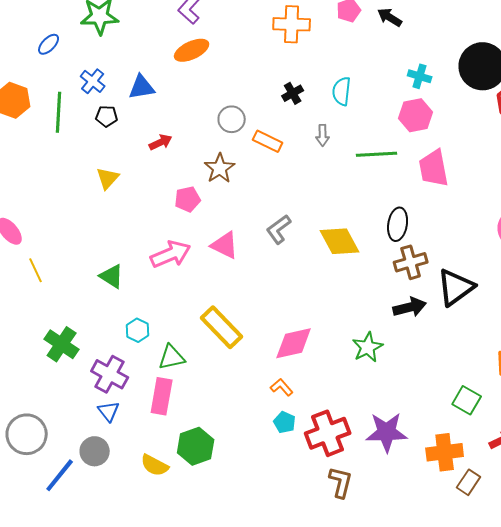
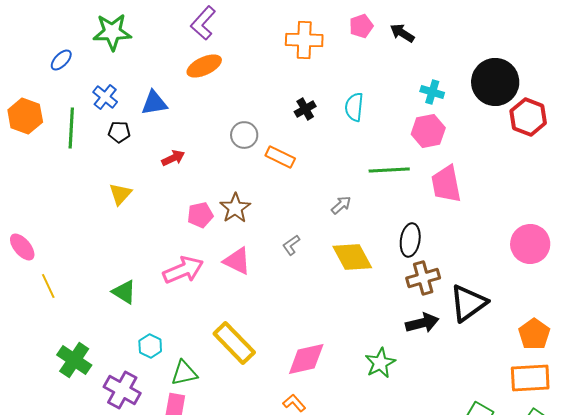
gray arrow: (323, 135) -> (341, 205), moved, turned -130
brown star: (220, 168) -> (235, 208), moved
gray L-shape: (279, 229) -> (291, 245), size x0.7

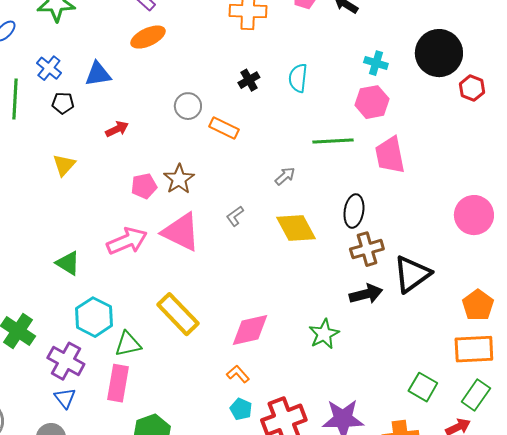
red hexagon: (528, 117) -> (472, 88), size x0.7
pink triangle: (237, 261) -> (181, 232), size x1.4
cyan hexagon: (150, 346) -> (94, 317), size x1.6

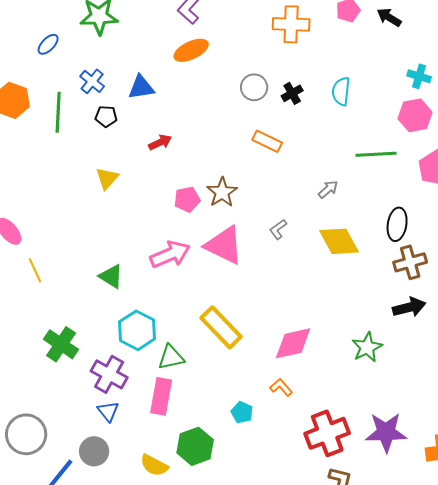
gray circle: (188, 106) -> (254, 87), moved
cyan pentagon: (241, 409) -> (242, 412), moved

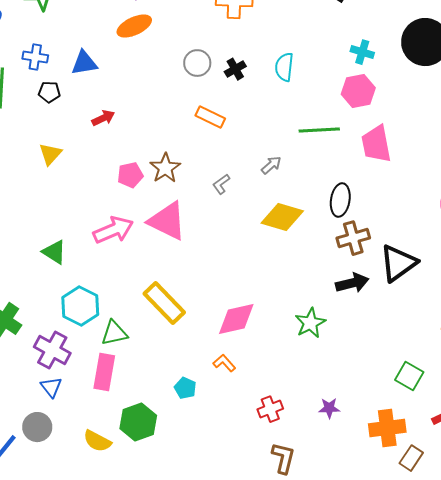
blue cross: (92, 81) -> (35, 57), turned -30
gray L-shape: (278, 229) -> (221, 184), moved
yellow diamond: (339, 241) -> (282, 217), turned -45
purple star: (386, 432) -> (329, 408), size x0.5
red cross: (327, 433) -> (270, 409), size x0.6

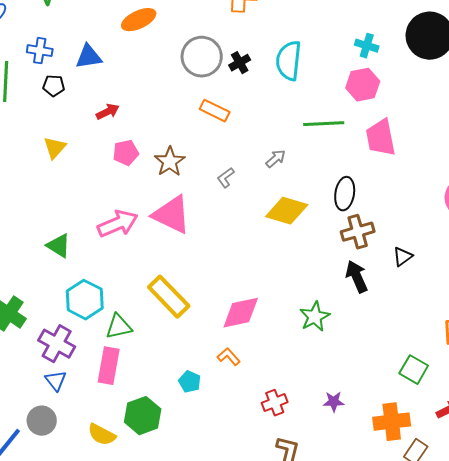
gray circle: (197, 63) -> (202, 57), size x1.5
cyan semicircle: (284, 67) -> (289, 61), size x1.4
pink pentagon: (130, 175) -> (126, 153), moved
black triangle: (398, 263) -> (403, 257), size x0.5
black arrow: (352, 283) -> (357, 277), turned -100

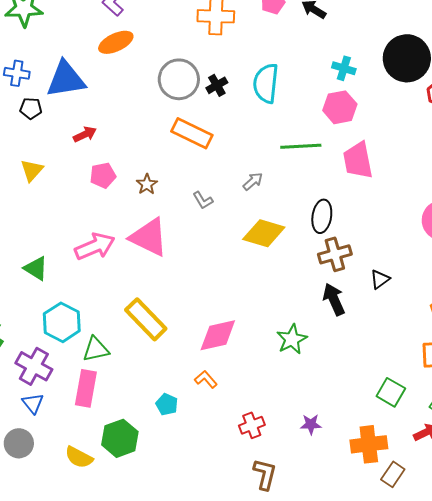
blue triangle: (89, 57) -> (66, 79), size x1.5
orange rectangle: (215, 111) -> (192, 133), size x1.4
brown star: (170, 162) -> (147, 184), size x0.7
gray L-shape: (226, 178) -> (203, 200), turned -85

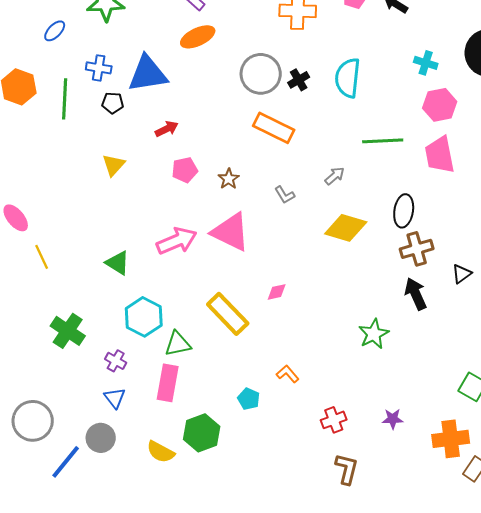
pink hexagon: (340, 107) -> (440, 105), moved
pink diamond: (218, 335) -> (277, 292), moved, size x0.5
purple cross: (34, 366) -> (116, 361), size x0.6

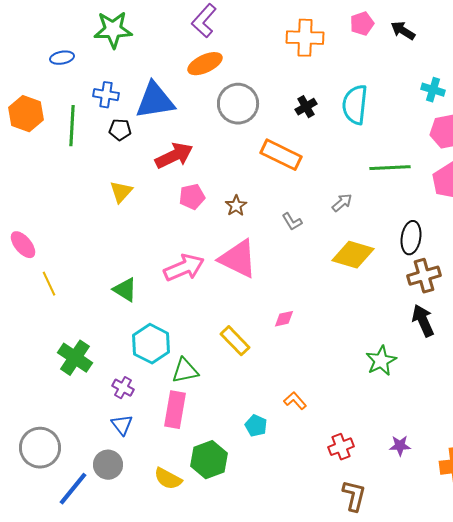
blue ellipse: (55, 31) -> (62, 58), turned 35
gray circle: (261, 74) -> (238, 104), moved
red arrow: (167, 129) -> (174, 156), size x1.6
yellow rectangle: (228, 314) -> (235, 341), size x0.7

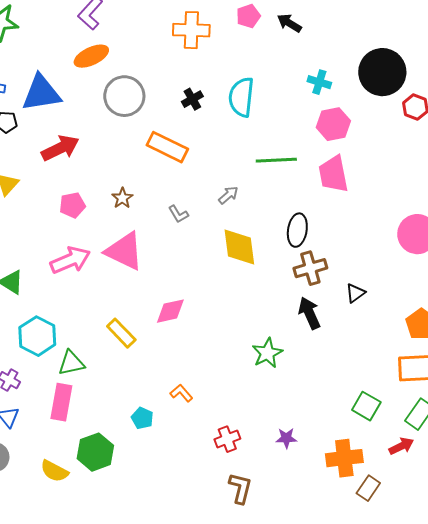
pink pentagon: (192, 197) -> (72, 205), moved
yellow diamond: (353, 255) -> (239, 247), turned 66
pink diamond: (284, 319) -> (170, 311), size x1.5

